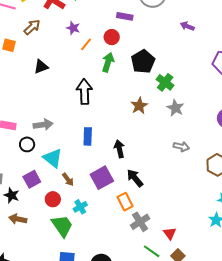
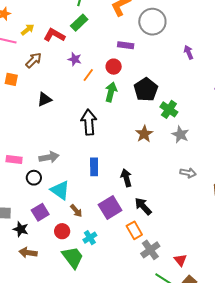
purple arrow: (187, 26) -> (189, 52), turned 48

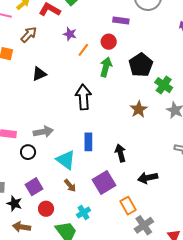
cyan triangle: (60, 190) -> (66, 160), moved
black arrow: (143, 206) -> (148, 178), moved, turned -60
red circle: (62, 231) -> (46, 209), moved

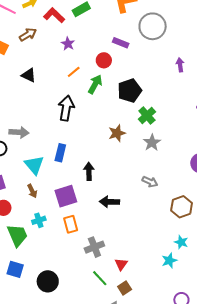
orange line: (83, 50) -> (74, 72), moved
black triangle: (39, 74) -> (29, 75), turned 35
orange rectangle: (128, 206) -> (71, 224), moved

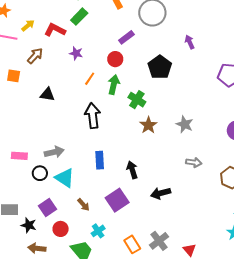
purple rectangle: (121, 43) -> (126, 37), turned -42
black pentagon: (130, 91) -> (160, 67), moved
green cross: (147, 115) -> (137, 100), moved
cyan triangle: (34, 165) -> (65, 178), moved
orange rectangle: (71, 224) -> (132, 244), moved

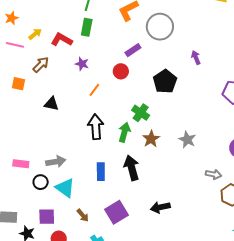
green rectangle: (79, 17) -> (87, 27), turned -36
green arrow: (114, 85) -> (124, 132), moved
gray arrow: (194, 162) -> (214, 174), moved
black arrow: (132, 170) -> (132, 168), moved, size x1.4
purple square: (48, 207) -> (47, 217), turned 30

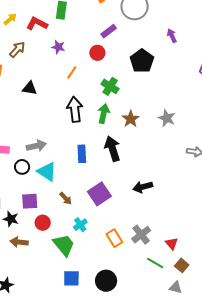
green cross: (141, 113) -> (110, 86), moved

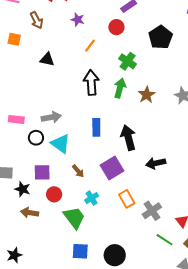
brown arrow: (17, 50) -> (37, 20), turned 108
black arrow: (112, 149) -> (128, 138), moved
orange rectangle: (114, 238) -> (127, 199), moved

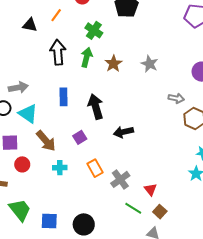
black triangle: (47, 59) -> (30, 25), moved
purple square: (112, 168) -> (80, 137), size x0.6
brown arrow: (78, 171) -> (46, 141), size x1.6
cyan cross: (92, 198) -> (60, 168), turned 32
green trapezoid: (74, 218) -> (20, 210), moved

